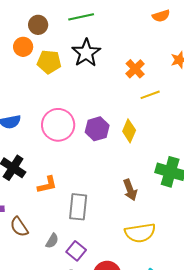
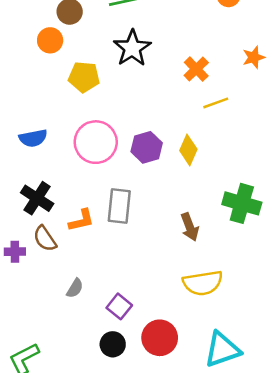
yellow pentagon: (49, 62) -> (84, 77), moved
gray rectangle: (78, 207) -> (119, 206), moved
brown semicircle: (19, 227) -> (45, 239), moved
gray semicircle: (52, 241) -> (75, 288), moved

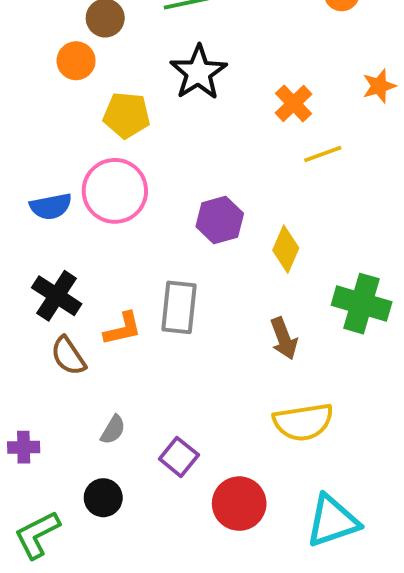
pink circle: (96, 142) -> (115, 191), moved
yellow diamond: (188, 150) -> (286, 249), moved
purple cross: (15, 252) -> (24, 447), moved
black circle: (113, 344) -> (103, 498), moved

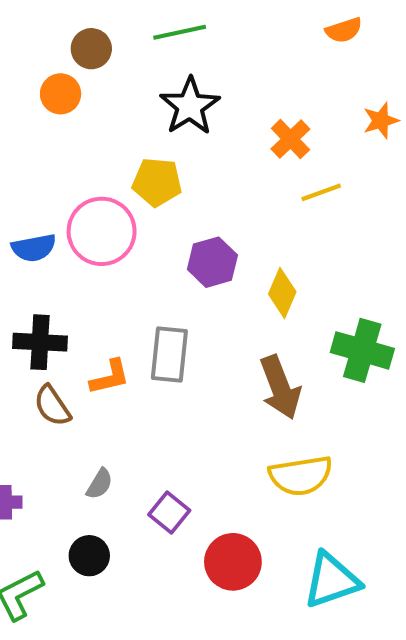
yellow pentagon: (127, 115) -> (157, 182), moved
black cross: (57, 296) -> (40, 342), turned -30
brown arrow: (284, 338) -> (280, 387), size x1.4

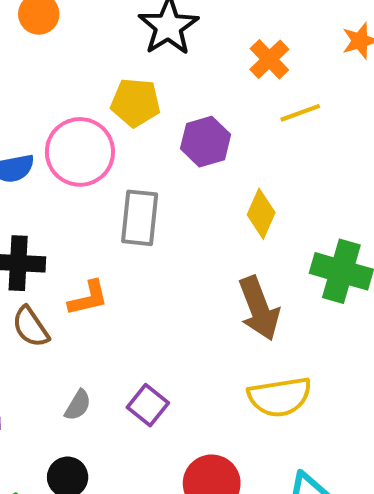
purple hexagon: (212, 262) -> (206, 142), moved
gray rectangle: (169, 355) -> (140, 218), moved
purple square: (169, 513) -> (148, 405), moved

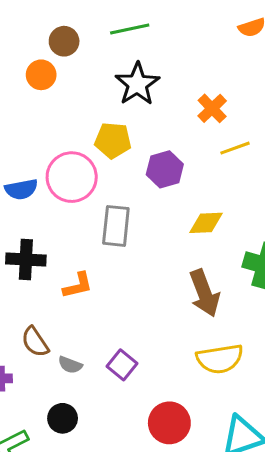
yellow diamond: (261, 214) -> (206, 223), turned 64
brown semicircle: (31, 327) -> (35, 342), moved
gray semicircle: (78, 405) -> (70, 365), turned 80

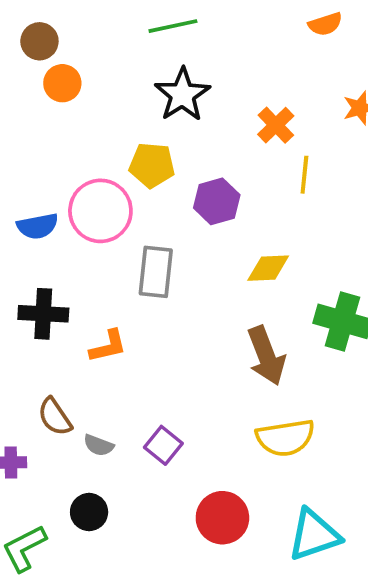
brown circle: (64, 41) -> (39, 41), moved
yellow line: (235, 148) -> (304, 175), turned -64

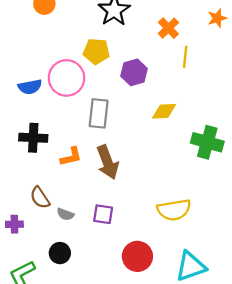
brown arrow: (266, 356) -> (108, 162), moved
purple square: (163, 445) -> (103, 214), turned -30

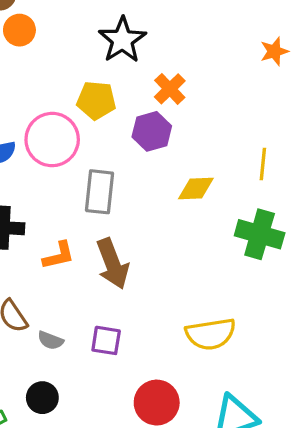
orange cross: (168, 28) -> (170, 89), moved
yellow line: (185, 57) -> (263, 164), moved

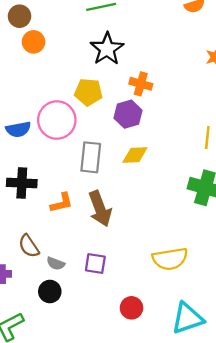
orange cross: (170, 89) -> (141, 84), turned -30
yellow diamond: (196, 189) -> (135, 155), moved
black circle: (42, 398) -> (50, 292), moved
red circle: (157, 403) -> (131, 308), size x0.7

